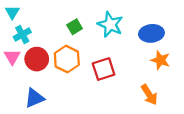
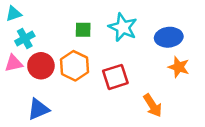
cyan triangle: (12, 12) -> (14, 14), turned 40
green square: (75, 27) -> (83, 30), turned 32
pink triangle: (12, 57) -> (14, 63), turned 48
orange arrow: (149, 95) -> (153, 105), moved

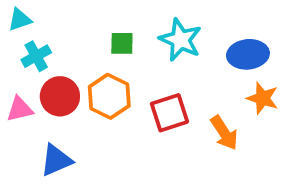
pink triangle: (14, 63) -> (20, 109), moved
orange arrow: (153, 105) -> (224, 133), moved

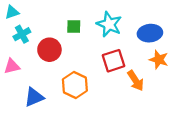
red circle: (60, 96) -> (49, 50), moved
orange hexagon: (109, 96) -> (75, 85), moved
red square: (169, 113) -> (113, 61), moved

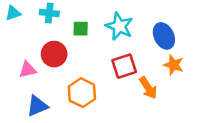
blue ellipse: (150, 33) -> (164, 36), turned 70
cyan cross: (22, 34) -> (49, 13), moved, turned 35
pink triangle: (12, 66) -> (28, 70), moved

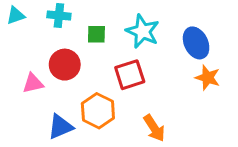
red square: (124, 66) -> (130, 75), moved
orange arrow: (148, 88) -> (154, 128), moved
blue triangle: (37, 106) -> (60, 127), moved

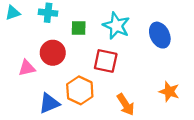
red square: (130, 75) -> (106, 61), turned 30
orange star: (208, 78) -> (169, 92), moved

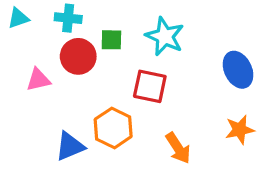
blue ellipse: (160, 35) -> (238, 70), moved
red circle: (53, 53) -> (78, 56), moved
pink triangle: (27, 68) -> (38, 80), moved
orange star: (169, 92) -> (240, 130), turned -30

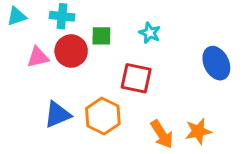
cyan star: (165, 36) -> (150, 33), size x0.6
pink triangle: (38, 80) -> (38, 57), moved
orange star: (240, 130) -> (198, 131), moved
blue triangle: (70, 146) -> (57, 115), moved

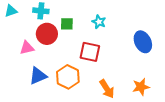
pink triangle: (38, 57) -> (27, 48), moved
orange star: (198, 131) -> (141, 87), moved

